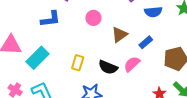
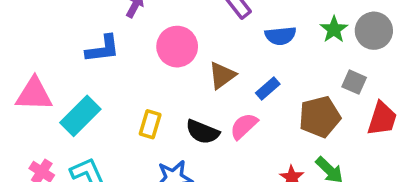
pink circle: (93, 18) -> (177, 47), size x1.5

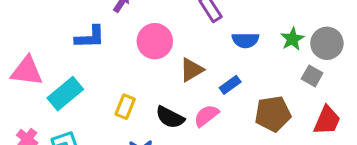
gray square: (354, 82) -> (312, 76), moved

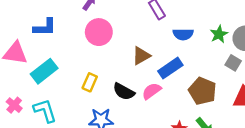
blue L-shape: (90, 37) -> (45, 27), moved
pink circle: (155, 41) -> (99, 32), moved
blue rectangle: (230, 85) -> (170, 68), size x1.5
brown pentagon: (273, 114) -> (202, 91), turned 30

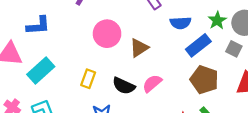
pink circle: (99, 32) -> (107, 34), moved
blue rectangle: (170, 68) -> (198, 45), moved

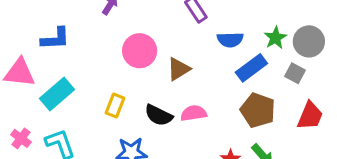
pink semicircle: (152, 83) -> (194, 113), turned 30

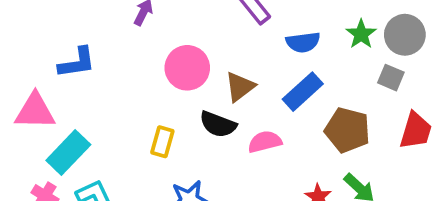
blue rectangle: (251, 68) -> (303, 92), moved
cyan rectangle: (57, 94) -> (68, 152), moved
black semicircle: (159, 115) -> (218, 124), moved

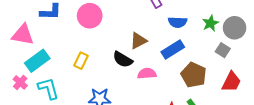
pink circle: (187, 68) -> (90, 16), moved
yellow rectangle: (162, 142) -> (81, 61), moved

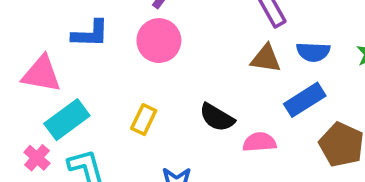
brown triangle: (138, 41) -> (266, 59), moved, turned 36

